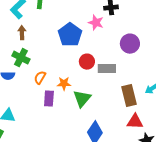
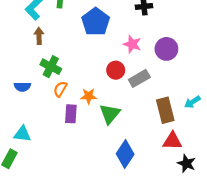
pink star: (96, 23) -> (132, 44), moved
blue pentagon: (70, 35) -> (96, 22), moved
green cross: (21, 58) -> (51, 67), moved
gray rectangle: (107, 69) -> (139, 78), turned -30

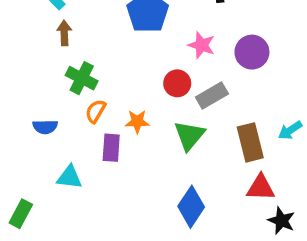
blue semicircle: (22, 87) -> (45, 127), moved
green triangle: (110, 114) -> (189, 135), moved
cyan triangle: (22, 134) -> (69, 177), moved

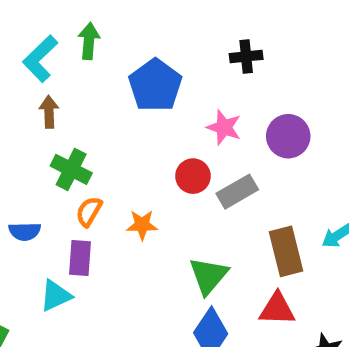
green triangle: (189, 135) -> (208, 276), moved
purple rectangle: (111, 148) -> (80, 258), moved
cyan triangle: (69, 177) -> (56, 296), turned -32
red triangle: (261, 188) -> (277, 309), moved

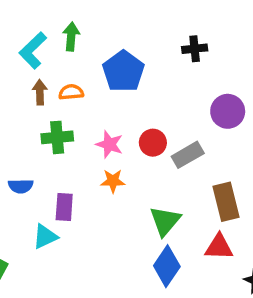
pink star: (224, 127) -> (109, 144), moved
green cross: (71, 169) -> (57, 137), turned -32
orange semicircle: (89, 212) -> (71, 92), moved, turned 55

